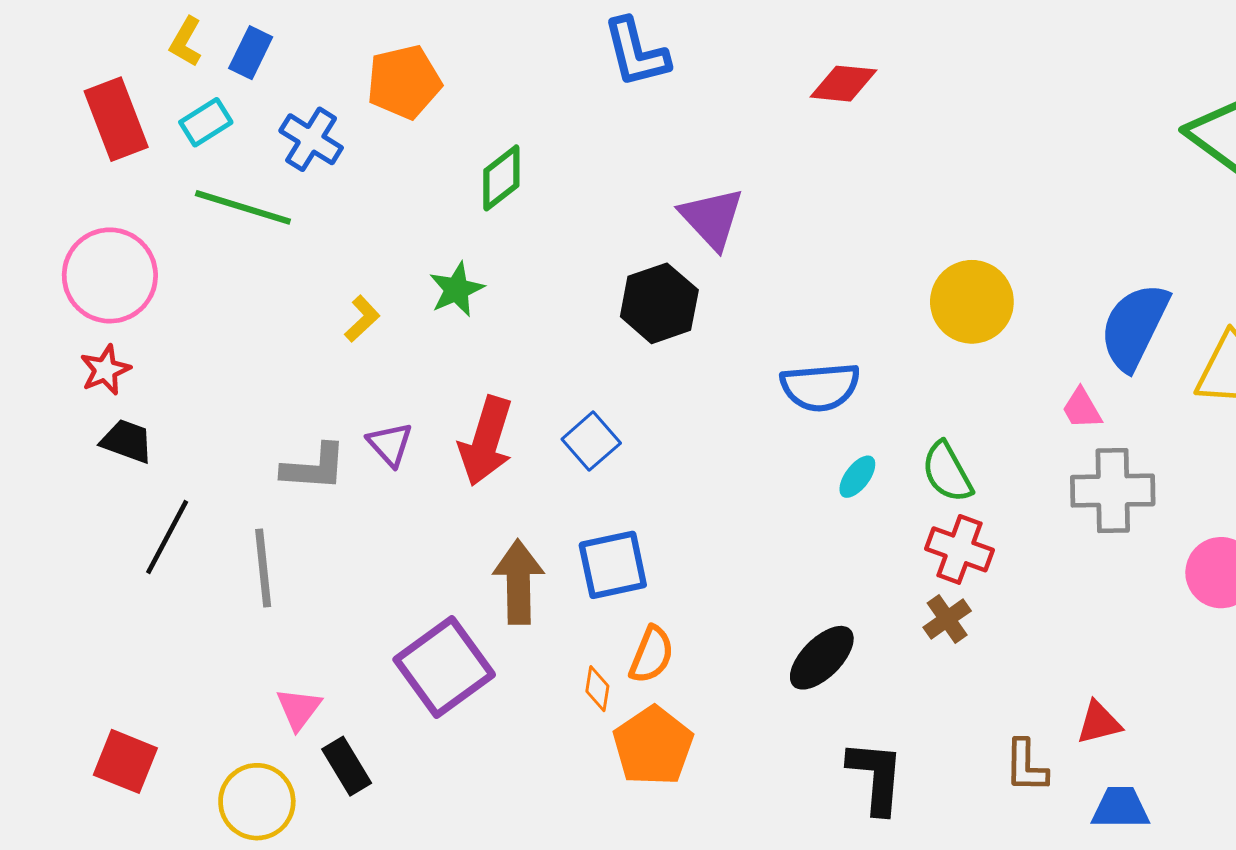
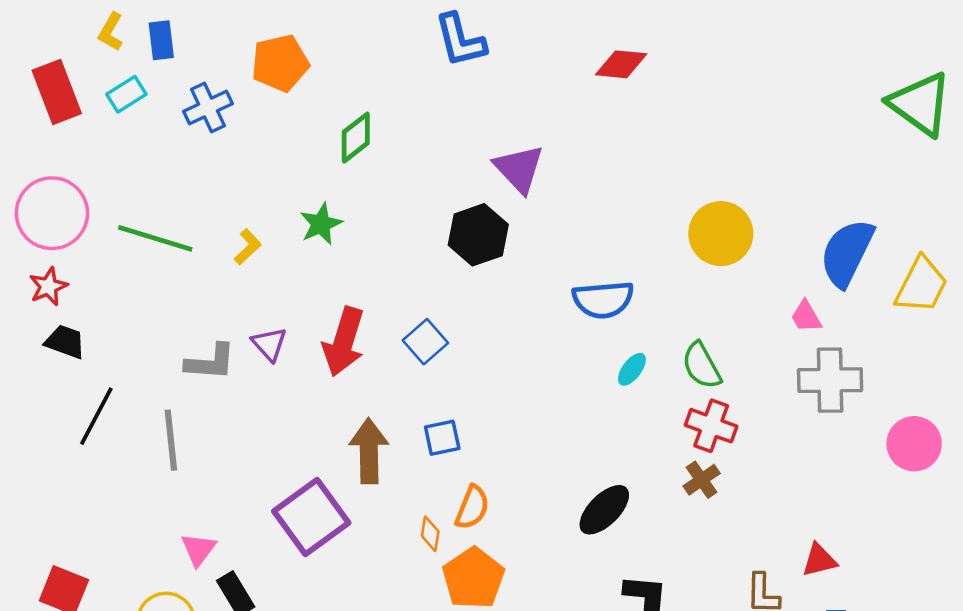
blue rectangle: (251, 53) -> (161, 40), turned -33
blue cross: (311, 139) -> (208, 108), turned 33
green line: (243, 207) -> (155, 238), moved
blue square: (613, 565) -> (442, 438), size x0.7

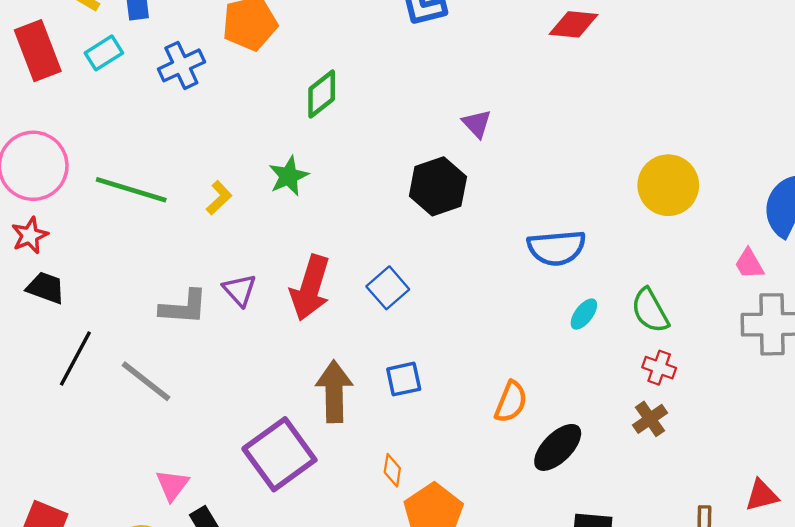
purple triangle: (519, 169) -> (477, 124), size x0.6
red cross: (711, 426) -> (659, 368), size x0.7
gray line: (171, 440) -> (146, 381), turned -46
orange semicircle: (472, 507) -> (511, 402), moved

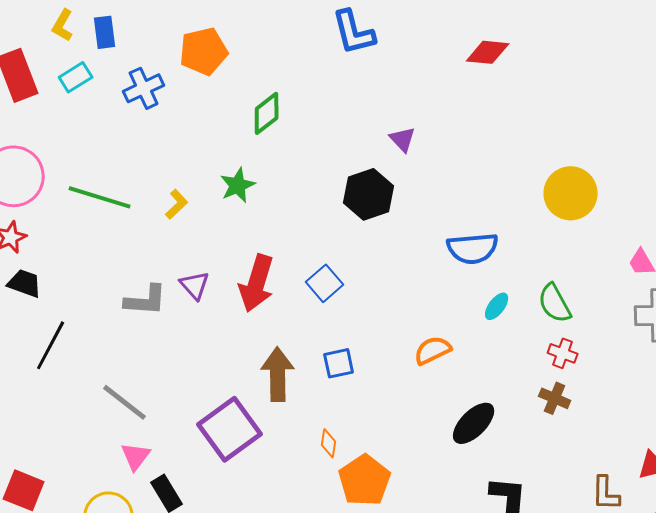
gray line: (146, 381) -> (125, 402), moved
orange semicircle: (511, 402) -> (433, 350), moved, turned -138
brown cross: (650, 419) -> (555, 398), turned -32

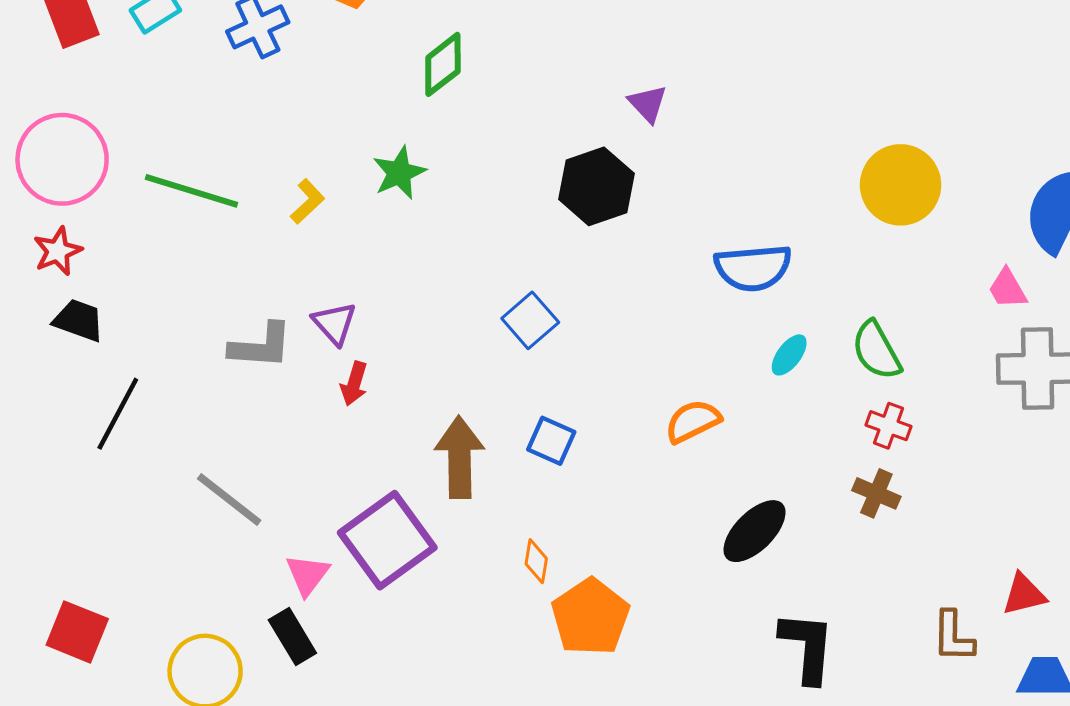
red arrow: (257, 283) -> (354, 384), moved, size x0.5
blue square: (339, 363) -> (551, 441), turned 36
pink triangle: (136, 456) -> (307, 575), moved

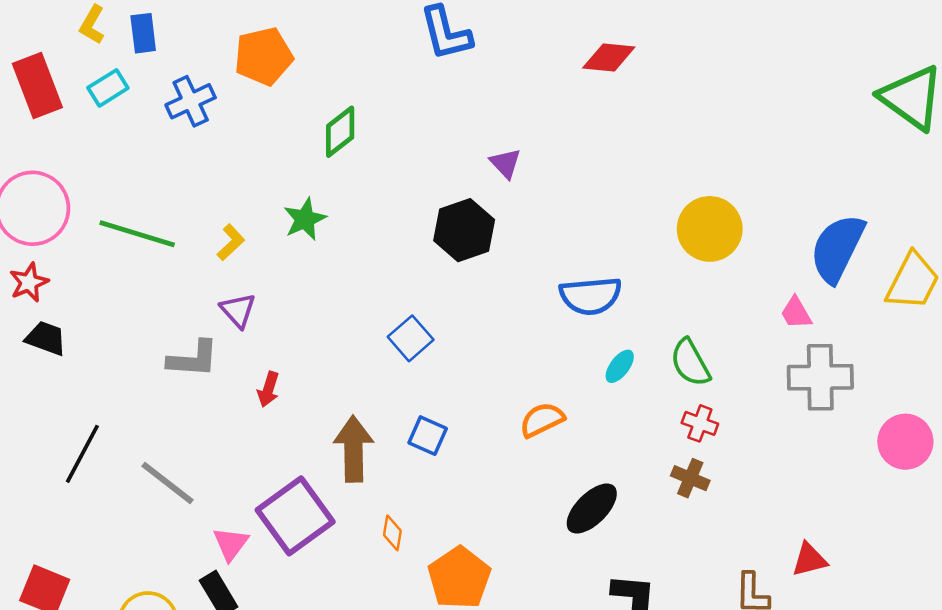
purple triangle: (335, 323) -> (238, 310), moved
black line: (118, 414) -> (82, 454), moved
orange diamond: (536, 561) -> (392, 533), moved

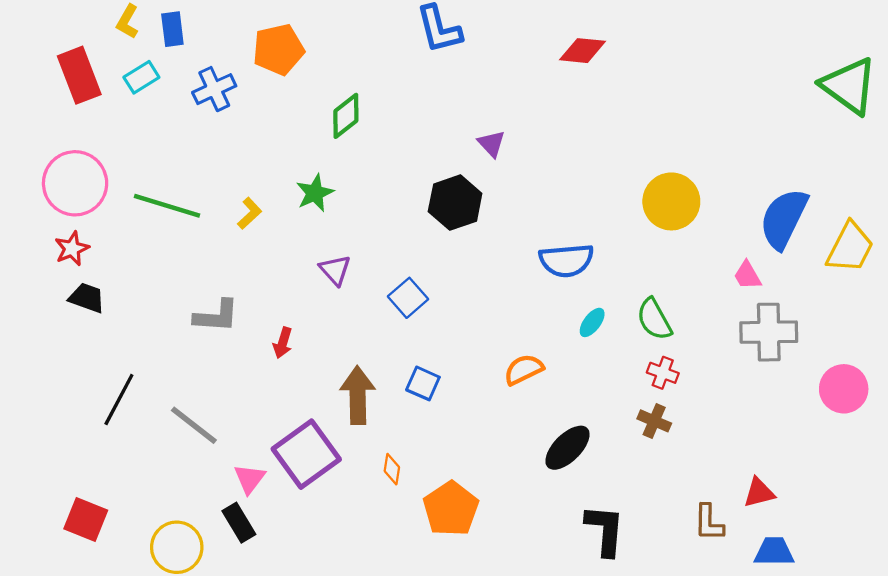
purple triangle: (238, 310) -> (335, 270), moved

